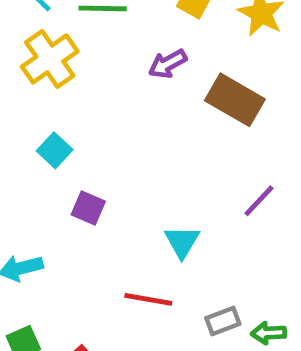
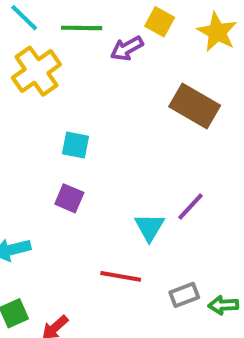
purple arrow: (168, 64) -> (127, 48), moved
cyan square: (55, 150) -> (75, 145), moved, turned -32
purple line: (259, 201) -> (190, 207), moved

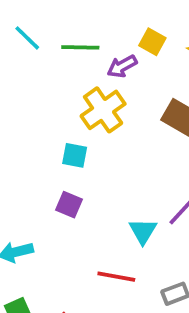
yellow cross: (36, 71) -> (103, 110), moved

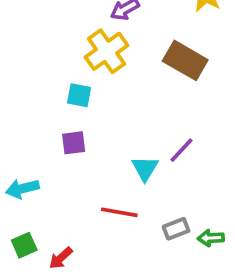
purple square: (69, 205) -> (74, 143), turned -30

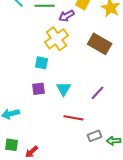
cyan triangle: (145, 168) -> (64, 89), moved
red line: (119, 212) -> (74, 118), moved
green square: (24, 245) -> (12, 145), turned 32

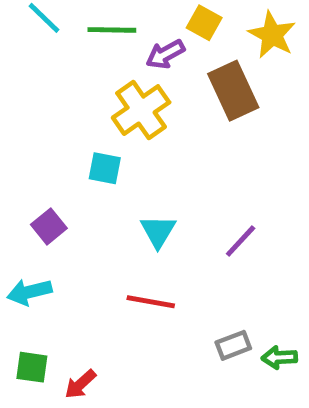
brown rectangle: (100, 44) -> (233, 91), moved, turned 35
purple square: (39, 89) -> (49, 226), moved, turned -32
red line: (74, 118) -> (151, 302), moved

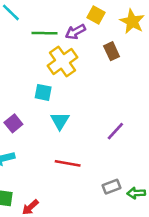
green line: (112, 30) -> (44, 33), moved
brown rectangle: (233, 91) -> (112, 51), size x0.6
cyan triangle: (158, 231) -> (60, 121), moved

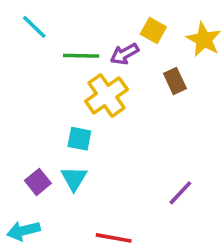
cyan triangle: (60, 121) -> (74, 178), moved

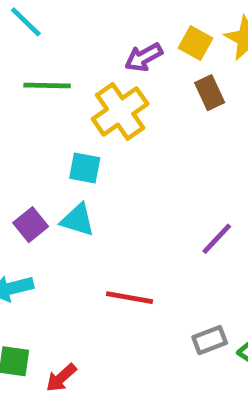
yellow square: (153, 30) -> (196, 43), moved
green line: (81, 56) -> (47, 86), moved
cyan triangle: (74, 178) -> (78, 220), turned -44

